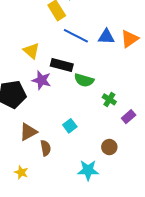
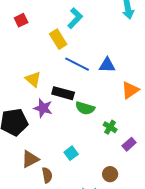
orange triangle: (130, 39) -> (130, 90), moved

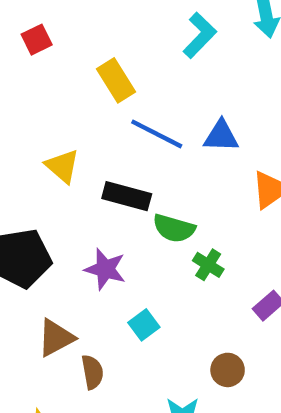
cyan L-shape: (75, 18) -> (200, 35), moved
purple star: (43, 108) -> (105, 269), moved
green cross: (110, 127) -> (208, 265), moved

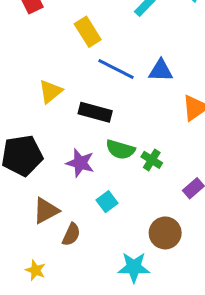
yellow triangle: (62, 166) -> (50, 91), turned 40
green semicircle: (174, 228) -> (120, 149), moved
brown circle: (228, 370) -> (165, 233), size x1.4
brown semicircle: (92, 372) -> (71, 234), turned 35

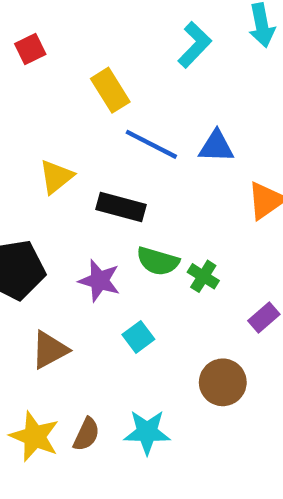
brown semicircle: (71, 234) -> (86, 434), moved
cyan star: (134, 267) -> (147, 432), moved
yellow star: (35, 270) -> (34, 436), size x1.6

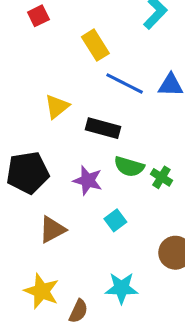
brown semicircle: (86, 434) -> (78, 311), moved

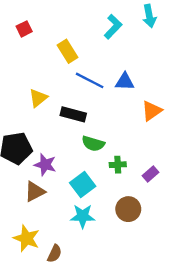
green cross: (161, 177) -> (118, 165), moved, turned -35
purple star: (88, 180) -> (45, 165), moved
cyan square: (115, 220) -> (83, 185), size x1.5
cyan star: (121, 288) -> (83, 216), moved

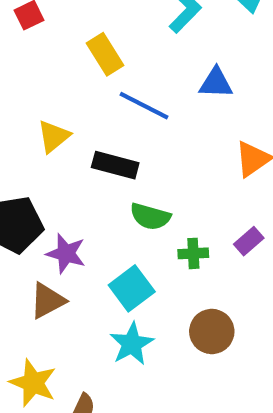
blue triangle: (125, 82) -> (216, 83), moved
purple rectangle: (150, 174) -> (249, 241), moved
cyan star: (83, 216) -> (132, 344), turned -30

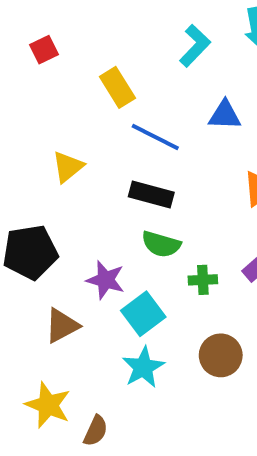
black rectangle: (115, 165) -> (151, 195), moved
purple star: (66, 253) -> (106, 280), moved

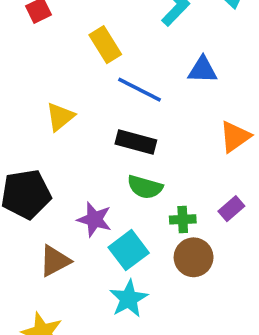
brown circle: (221, 355) -> (194, 257), moved

